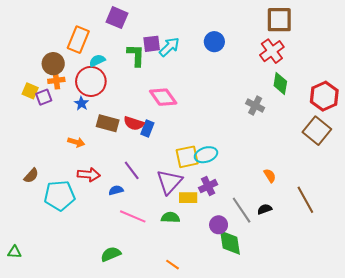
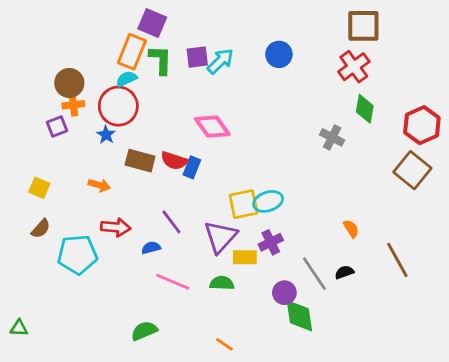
orange rectangle: (78, 40) -> (132, 52), moved
green L-shape: (136, 55) -> (161, 60), moved
yellow square: (30, 91) -> (39, 188), moved

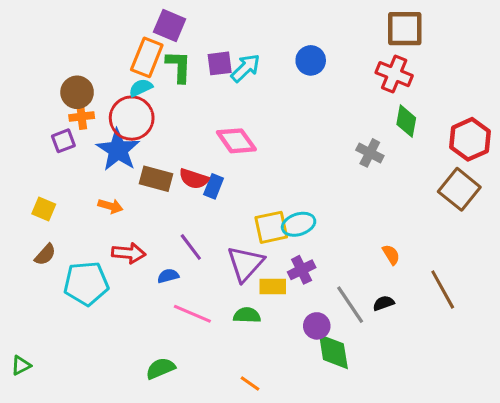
red cross: (354, 67) -> (394, 74), turned -32
blue star: (106, 135) -> (118, 150), size x2.0
green triangle: (19, 328) -> (21, 365), turned -30

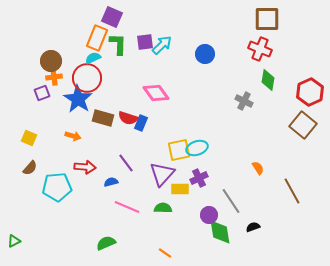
blue circle: (311, 60) -> (205, 54), moved
black semicircle: (384, 303) -> (253, 227), moved

